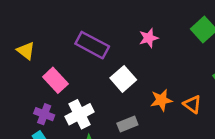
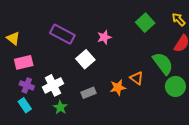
pink star: (149, 38) -> (104, 37), moved
pink rectangle: (55, 80) -> (24, 62), moved, turned -60
orange star: (161, 100) -> (118, 87), moved

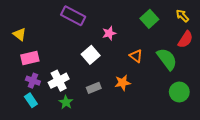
purple rectangle: (62, 34) -> (73, 16), moved
orange triangle: (137, 78) -> (136, 56), moved
green circle: (175, 86) -> (179, 92), moved

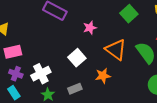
white square: (91, 55) -> (77, 58), moved
orange triangle: (136, 56) -> (116, 50), size x1.6
gray rectangle: (94, 88) -> (75, 89), moved

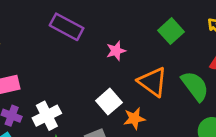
white square: (77, 58) -> (109, 102), moved

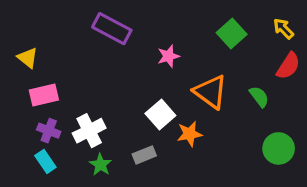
green semicircle: (195, 86) -> (259, 97), size x0.6

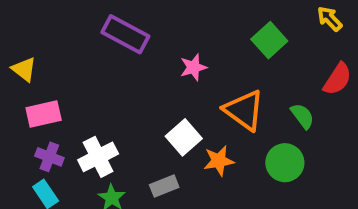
yellow arrow: (283, 29) -> (330, 19), moved
green circle: (279, 148) -> (285, 163), moved

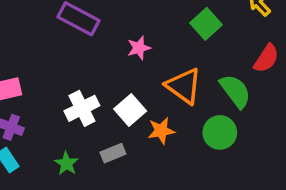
green semicircle: (302, 116) -> (235, 91), size x1.5
white cross: (98, 157) -> (82, 108), moved

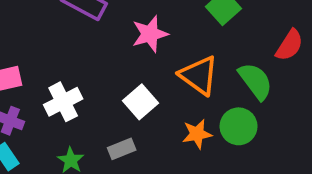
pink star: (139, 48) -> (150, 34), size x1.4
white cross: (82, 108) -> (63, 102), moved
orange star: (161, 131) -> (197, 134), moved

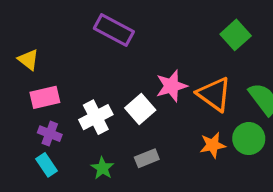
pink star: (150, 34) -> (171, 86), moved
white square: (140, 102) -> (140, 109), moved

